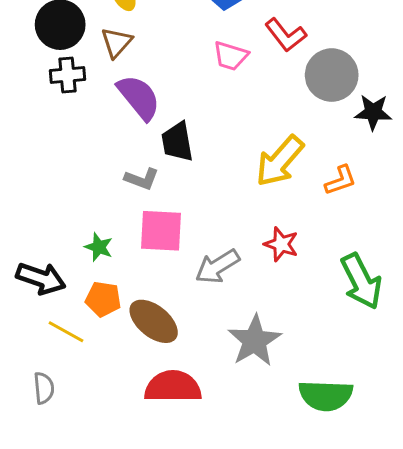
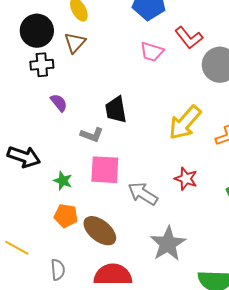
purple semicircle: (139, 97) -> (59, 103), moved, size x0.6
gray arrow: (217, 266) -> (143, 194), turned 64
black arrow: (41, 278) -> (24, 157), moved
yellow line: (66, 332) -> (17, 248), moved
gray semicircle: (44, 388) -> (58, 270), moved

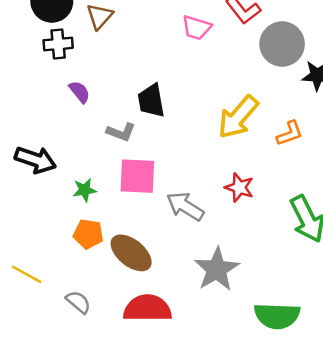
green star: (63, 181) -> (85, 190), turned -30
gray semicircle: (58, 270) -> (78, 302), turned -45

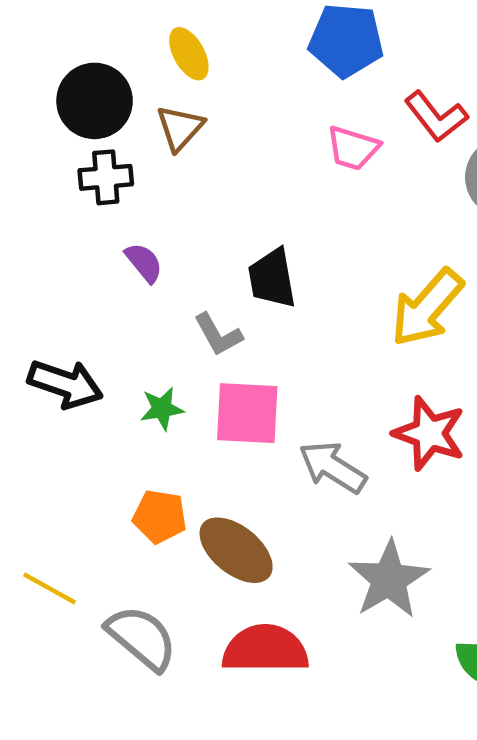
gray L-shape: (121, 132) -> (218, 335), turned 40
red star: (239, 187) -> (429, 433), size x1.4
green star: (85, 190) -> (162, 409), moved
gray semicircle: (78, 302) -> (142, 638), size x1.6

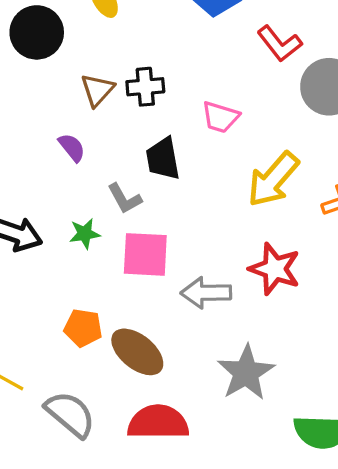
brown triangle: (180, 128) -> (97, 90), moved
pink trapezoid: (353, 148) -> (220, 117), moved
black cross: (106, 177) -> (145, 87), moved
green star: (162, 409) -> (85, 234), moved
gray arrow: (333, 467) -> (206, 293), turned -33

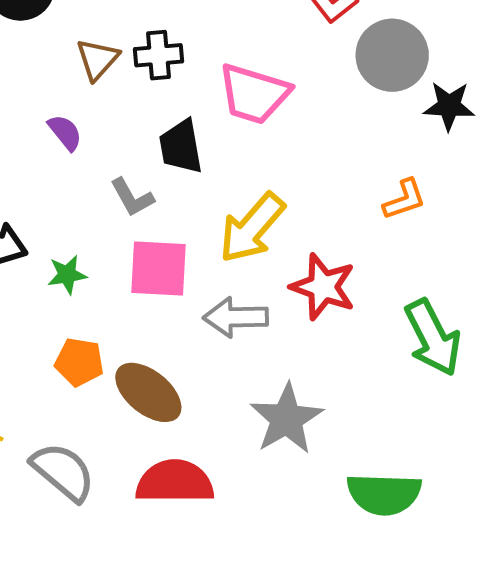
pink trapezoid: (220, 117) -> (254, 94), size x1.5
yellow arrow: (273, 179) -> (252, 228), moved
green star: (85, 234) -> (67, 275), moved

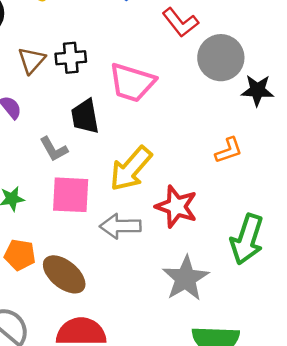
green arrow: (433, 338) -> (247, 239), turned 45
gray star: (286, 419) -> (186, 278), moved

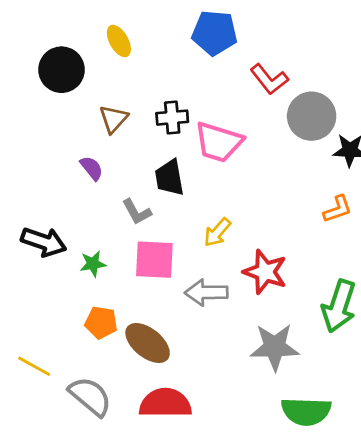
black cross: (71, 58) -> (172, 118), moved
orange L-shape: (229, 150) -> (338, 209), moved
yellow arrow: (131, 169) -> (217, 232), size x0.6
gray star: (186, 278) -> (275, 347), turned 30

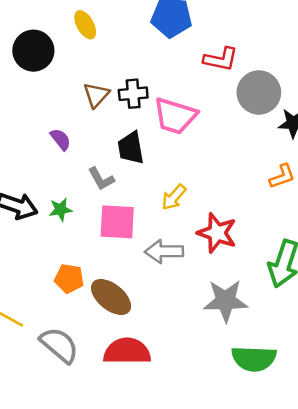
red L-shape: (269, 79) -> (221, 59), turned -40
brown triangle: (113, 119) -> (96, 95), moved
green star: (93, 264) -> (61, 210), moved

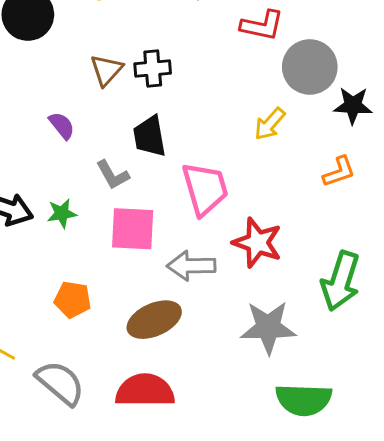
pink trapezoid: (175, 116) -> (205, 189), moved, turned -123
yellow arrow: (174, 197) -> (270, 124), moved
brown ellipse: (111, 297) -> (154, 320), moved, turned -63

